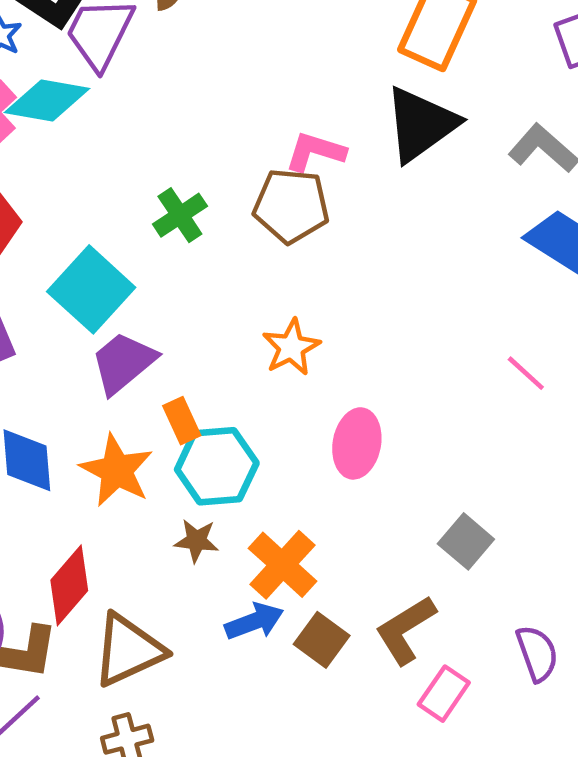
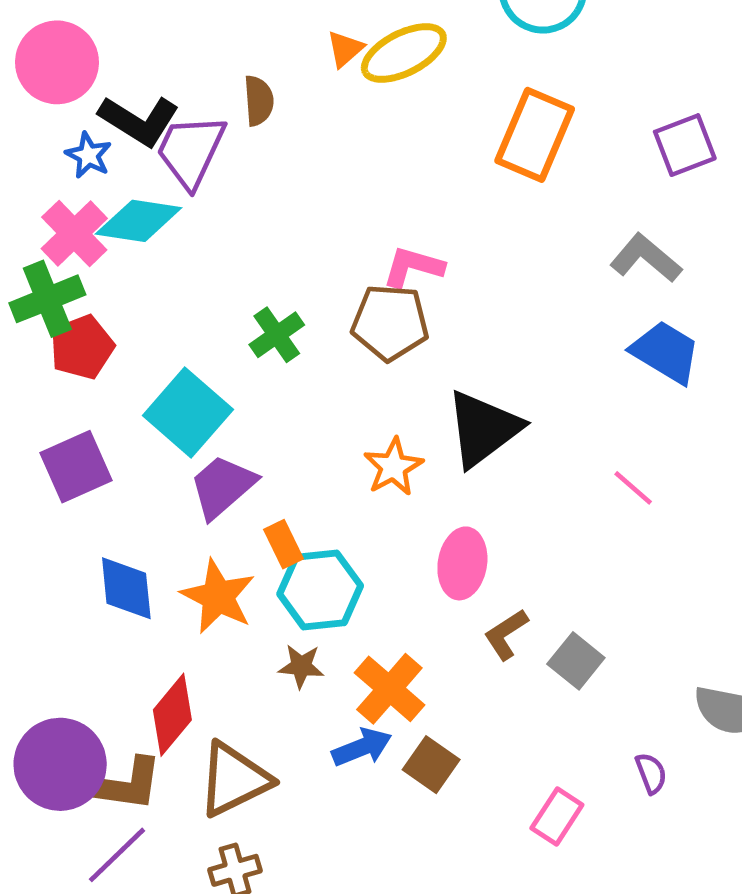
black triangle: (421, 124) -> (483, 429), moved
brown L-shape: (405, 630) -> (506, 634), moved, size x0.7
purple semicircle: (537, 653) -> (651, 773), size x0.7

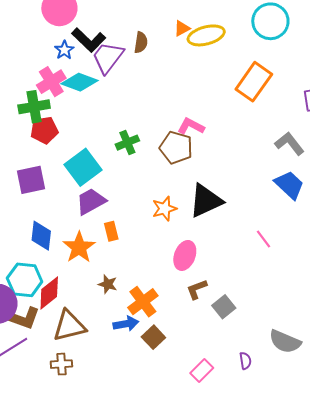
cyan hexagon: (320, 590) -> (25, 280), moved

